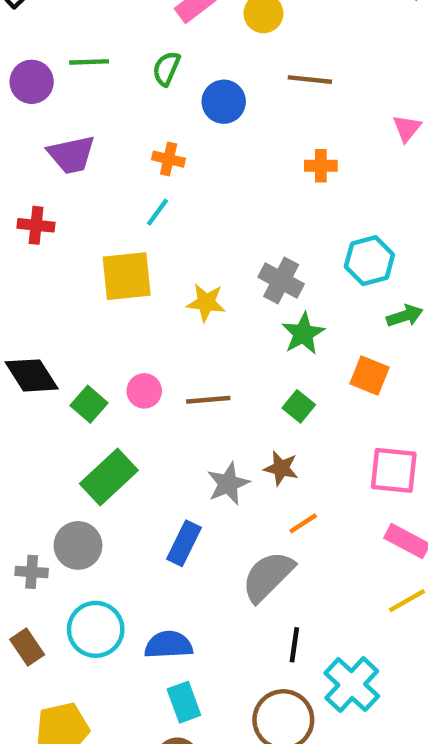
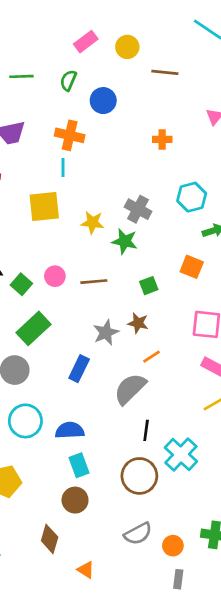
brown line: (310, 80) -> (165, 72), moved
orange cross: (169, 159) -> (70, 135), size x1.5
cyan line: (157, 212) -> (63, 168), turned -36
green star: (303, 333) -> (125, 241), moved, turned -30
green square: (299, 406) -> (149, 286), turned 30

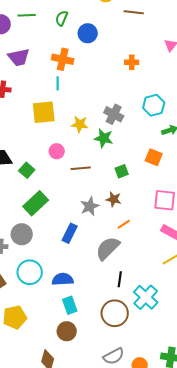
pink circle: (55, 276) -> (57, 151), moved

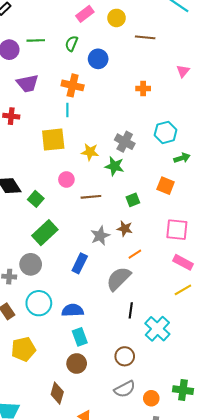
brown circle: (115, 313) -> (125, 356), moved, size x0.7

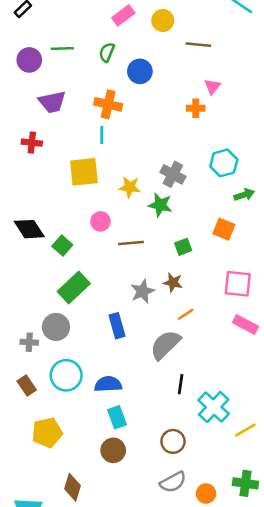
pink triangle: (183, 71) -> (212, 87), moved
blue rectangle: (80, 263) -> (117, 326), turned -42
yellow line: (183, 290) -> (245, 430), moved
brown diamond: (57, 393) -> (72, 487), moved

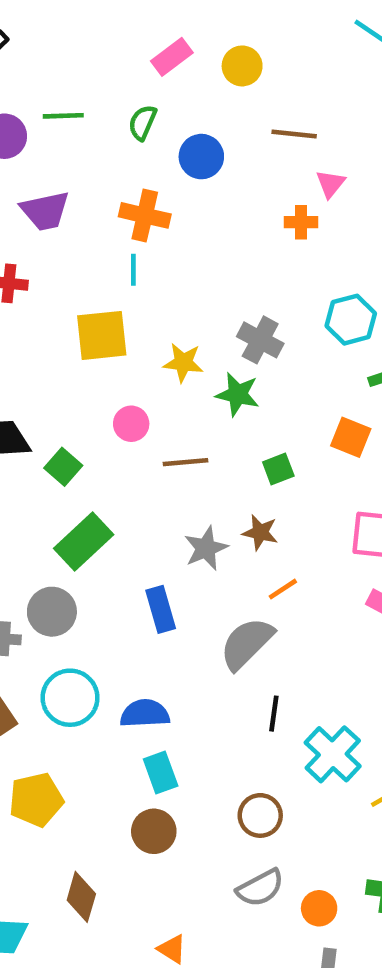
brown line: (198, 45) -> (294, 134), moved

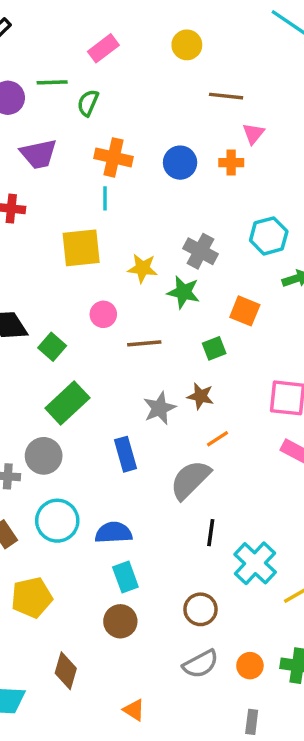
pink rectangle: (172, 57) -> (103, 48), moved
green semicircle: (142, 123) -> (88, 103), moved
blue circle: (201, 157) -> (180, 163), moved
orange square: (351, 437) -> (245, 311), moved
orange circle: (319, 908) -> (250, 666), moved

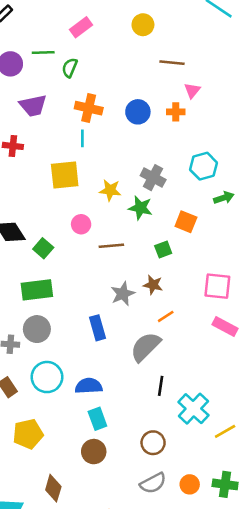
green rectangle: (67, 403) -> (37, 290), moved, turned 36

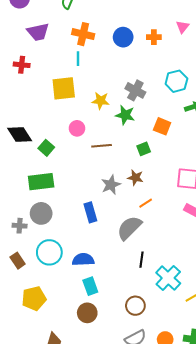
pink triangle: (192, 90) -> (183, 27), moved

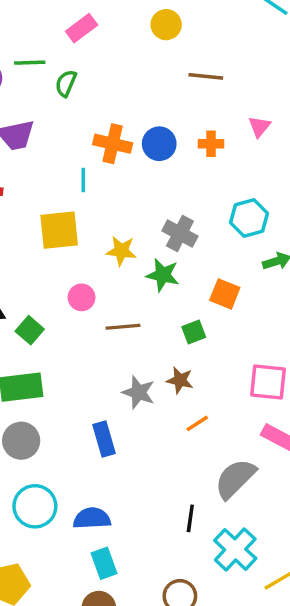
orange cross: (83, 34) -> (113, 144), moved
gray star: (111, 185) -> (139, 392), turned -30
gray semicircle: (129, 228) -> (235, 479), moved

